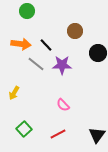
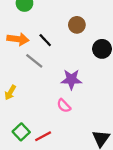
purple star: (62, 65) -> (71, 79), moved
red line: (58, 134) -> (43, 136), moved

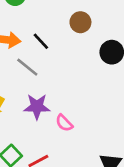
purple star: (71, 79) -> (37, 107), moved

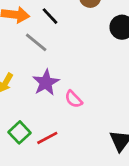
purple star: (37, 107) -> (46, 83), turned -30

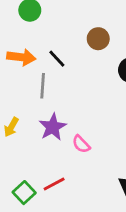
gray line: (36, 42) -> (43, 86), turned 55
green square: (20, 132) -> (24, 193), moved

